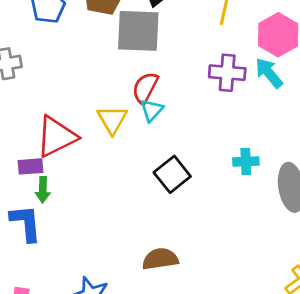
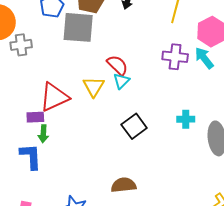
gray square: (138, 31) -> (78, 27), moved
red semicircle: (145, 88) -> (117, 65), turned 105

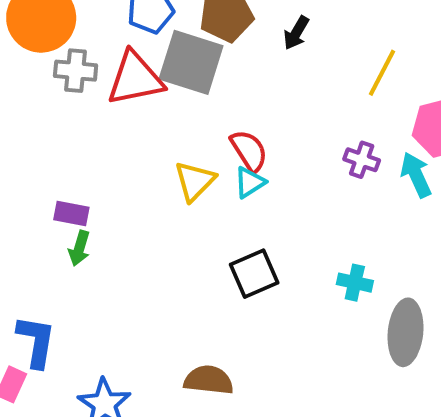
purple cross: (175, 57) -> (362, 160), size x0.7
red triangle: (54, 97) -> (135, 79), moved
blue L-shape: (31, 156) -> (36, 341), moved

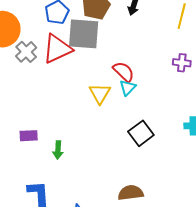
gray cross: (76, 71) -> (26, 52), turned -35
purple rectangle: (71, 213) -> (29, 136), moved
green arrow: (79, 248) -> (58, 150), moved

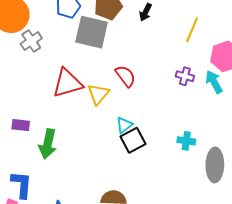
red triangle: (57, 49) -> (67, 83), moved
cyan triangle: (128, 88) -> (124, 125), moved
green arrow: (58, 150) -> (48, 144), size x1.6

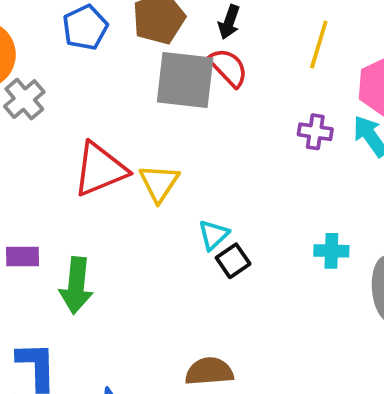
gray square: (92, 32) -> (185, 80), moved
red semicircle: (125, 76) -> (228, 68), moved
black square: (133, 140) -> (233, 261), size x0.7

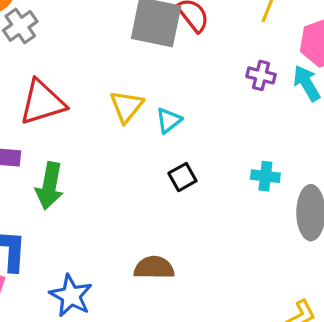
red triangle: (100, 169) -> (42, 102), moved
cyan triangle: (213, 235) -> (169, 120), moved

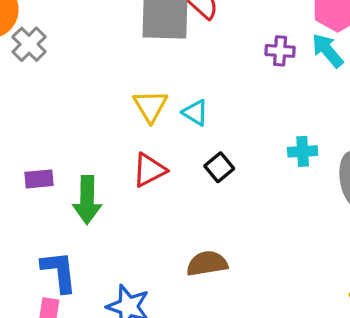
red triangle: (42, 102) -> (149, 170), moved, size x0.7
cyan triangle: (169, 120) -> (195, 113), turned -40

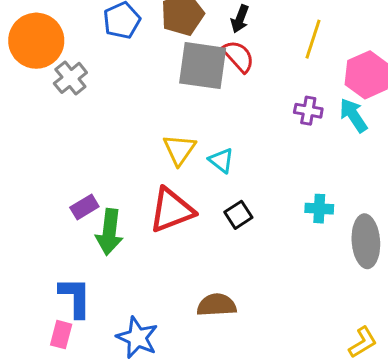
red triangle: (149, 170) -> (172, 210), size x1.4
purple rectangle: (39, 179) -> (84, 207), moved, turned -32

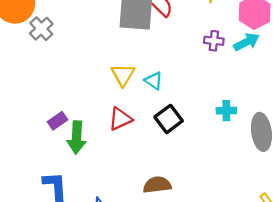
cyan arrow: (353, 115) -> (246, 42), turned 100
red triangle: (172, 210) -> (120, 119), size x0.7
black square: (238, 215) -> (169, 119), size x1.4

